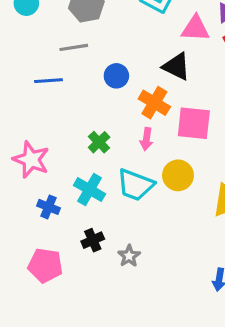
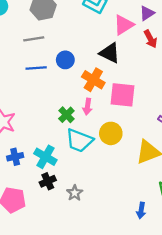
pink triangle: (195, 28) -> (124, 25), turned -35
blue line: (48, 81) -> (36, 68), moved
green cross: (99, 142) -> (66, 115), moved
cyan cross: (90, 190) -> (45, 157), moved
blue cross: (48, 207) -> (15, 157), turned -35

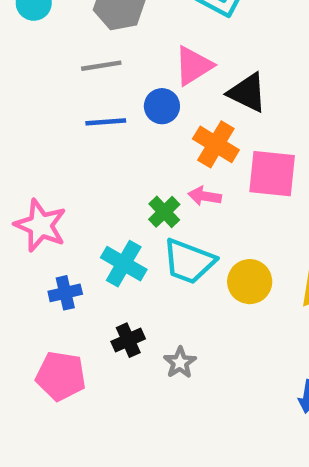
pink triangle: (124, 25) -> (193, 66), moved
pink arrow: (87, 107) -> (205, 196), turned 91
yellow circle: (111, 133) -> (250, 282), moved
cyan cross: (45, 157) -> (124, 264), moved

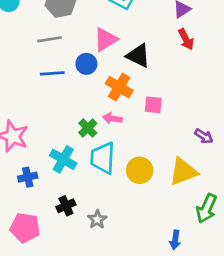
pink square: (272, 174) -> (153, 105), size x0.6
cyan trapezoid: (189, 261) -> (103, 158), turned 72

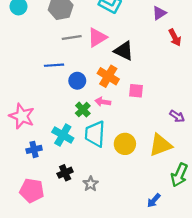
gray line: (50, 39) -> (72, 37), moved
red arrow: (186, 39) -> (175, 37), moved
blue circle: (86, 64) -> (77, 81), moved
blue arrow: (175, 240) -> (154, 200), turned 32

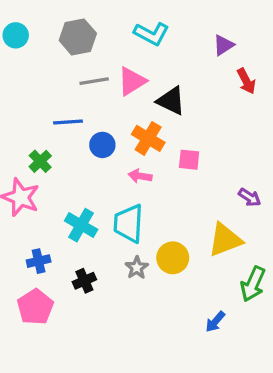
green cross: (83, 110) -> (40, 161), moved
yellow circle: (125, 144) -> (173, 258), moved
blue cross: (34, 149) -> (39, 261), moved
gray star: (91, 184) -> (137, 268), moved
pink pentagon: (32, 190) -> (35, 307), turned 30

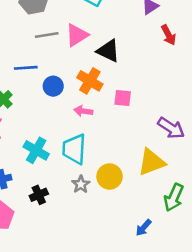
purple arrow: (250, 197) -> (171, 128), size x1.5

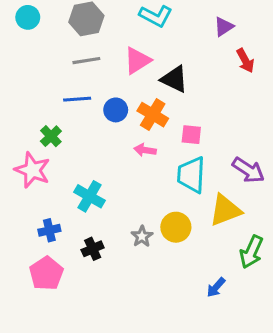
gray line: (47, 35) -> (86, 61), moved
blue circle: (53, 86) -> (116, 110), moved
cyan trapezoid: (74, 149) -> (191, 175), moved

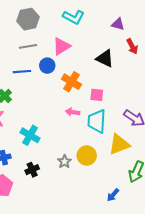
purple triangle: (224, 27) -> (118, 24), turned 48
black triangle: (174, 79) -> (105, 58), moved
blue circle: (116, 110) -> (47, 66), moved
pink arrow: (145, 150) -> (73, 112), moved

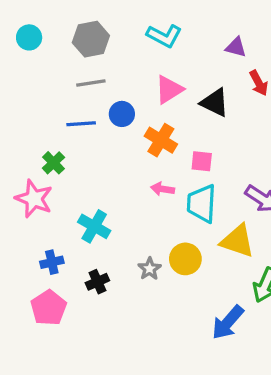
pink triangle: (61, 46) -> (169, 90), moved
yellow triangle: (119, 144) -> (237, 241), turned 40
blue arrow: (113, 195) -> (228, 322), size x1.6

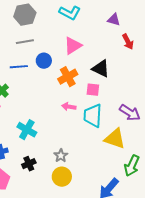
black triangle: (215, 103) -> (101, 69), moved
orange cross: (161, 140) -> (68, 77), turned 30
yellow circle: (185, 259) -> (62, 177), moved

